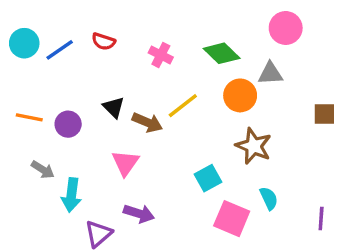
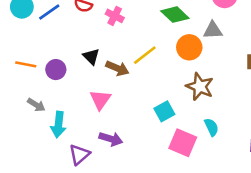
pink cross: (161, 55) -> (115, 16), moved

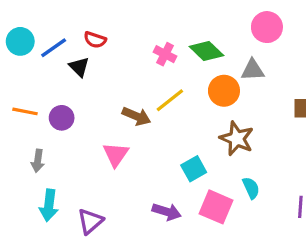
pink cross: (115, 16) -> (165, 54), moved
black triangle: (91, 56) -> (79, 67), moved
gray arrow: (36, 105) -> (38, 161), turned 66
cyan arrow: (58, 124) -> (49, 205), moved
purple arrow: (111, 139) -> (167, 212), moved

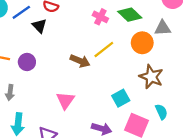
pink triangle: (116, 154) -> (65, 100), moved

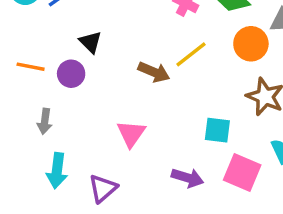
black triangle: (39, 26) -> (90, 42), moved
cyan square: (121, 98) -> (217, 130), turned 36

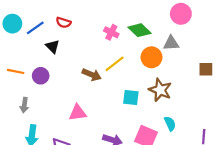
black triangle: (90, 42) -> (53, 46), moved
cyan square: (217, 130) -> (131, 98), moved
pink triangle: (131, 134) -> (78, 113), turned 48

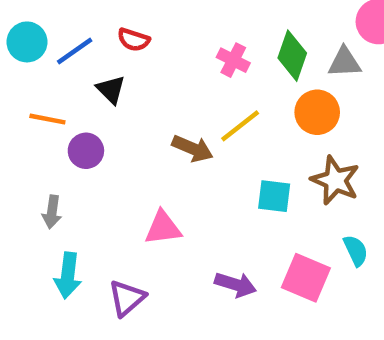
green diamond: (140, 30) -> (292, 56), turned 65
gray triangle: (171, 43) -> (344, 62), moved
orange line: (16, 71) -> (47, 119), moved

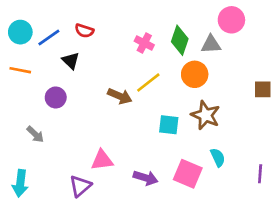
orange line: (47, 119) -> (20, 70), moved
gray arrow: (52, 212) -> (35, 134), turned -54
pink triangle: (163, 228) -> (102, 160), moved
cyan arrow: (68, 275) -> (20, 183), moved

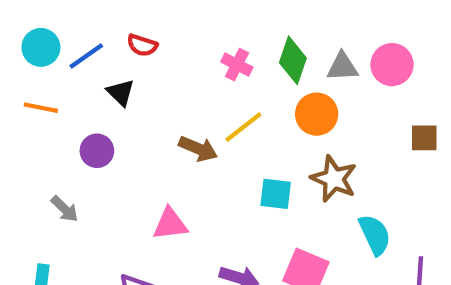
pink circle: (231, 20) -> (392, 65), moved
cyan semicircle: (218, 157) -> (375, 235), moved, size x1.4
pink triangle: (102, 160) -> (170, 224), moved

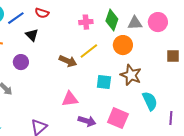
pink cross: (237, 65) -> (86, 22), turned -32
pink triangle: (170, 224) -> (70, 99), moved

